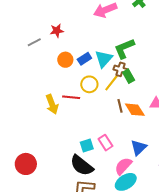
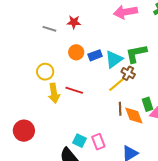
gray line: (34, 42) -> (49, 29), turned 32
green rectangle: (129, 76) -> (148, 104), moved
yellow circle: (89, 84) -> (45, 72), moved
cyan square: (87, 145) -> (79, 141), turned 32
red circle: (26, 164) -> (24, 131), moved

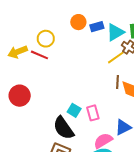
red line: (74, 90) -> (39, 55), moved
yellow arrow: (54, 93) -> (18, 52), moved, turned 72

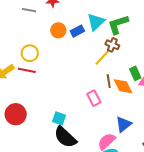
cyan triangle: (115, 32) -> (96, 22), moved
cyan square: (74, 110) -> (59, 118), moved
pink rectangle: (93, 113) -> (94, 98), moved

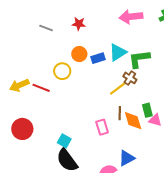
gray line: (29, 10) -> (46, 28), moved
yellow circle: (30, 53) -> (62, 71), moved

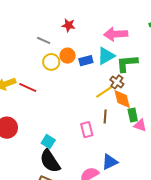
pink arrow: (131, 17) -> (116, 34), moved
gray line: (46, 28) -> (44, 40), moved
yellow circle: (62, 71) -> (51, 62), moved
orange diamond: (133, 121) -> (122, 99), moved

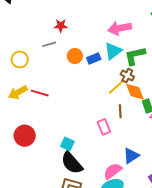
red star: (68, 25) -> (61, 26), moved
gray line: (44, 40) -> (49, 44), turned -32
yellow circle: (51, 62) -> (20, 59), moved

